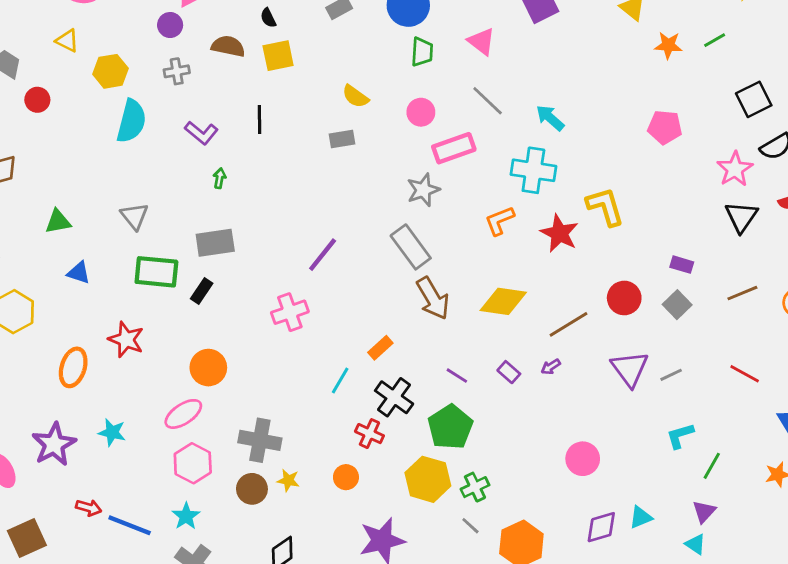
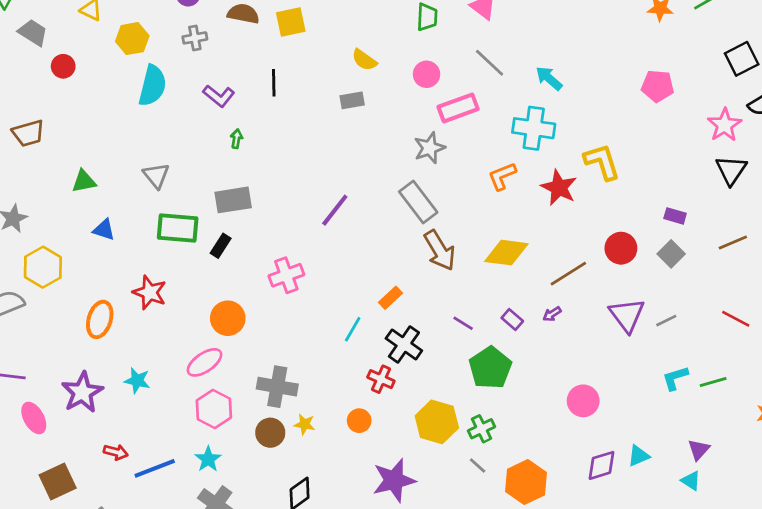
pink cross: (290, 312) -> (286, 275), moved
green pentagon: (450, 427) -> (490, 368), moved
green line: (712, 466) -> (713, 382), moved, turned 45
blue line: (130, 525) -> (155, 468), turned -42

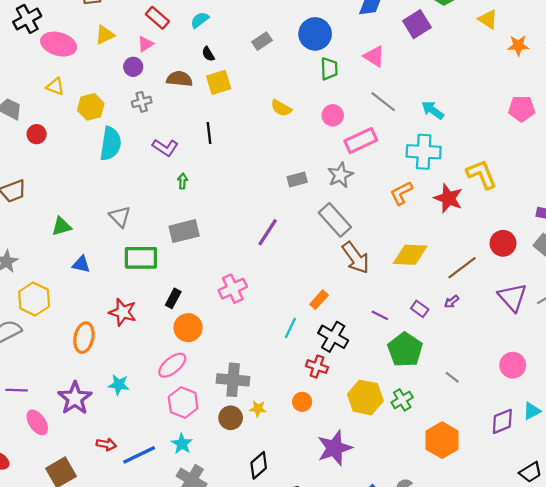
gray rectangle: (352, 100) -> (297, 180), moved
black rectangle: (221, 246) -> (173, 298), moved
pink circle: (583, 401) -> (513, 365), moved
gray line: (478, 465) -> (452, 377), moved

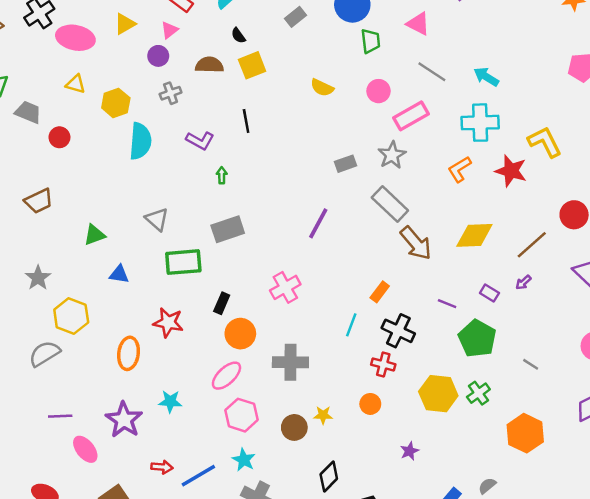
gray cross: (233, 380) -> (290, 362), moved
purple star: (335, 448) -> (409, 451), size x0.5

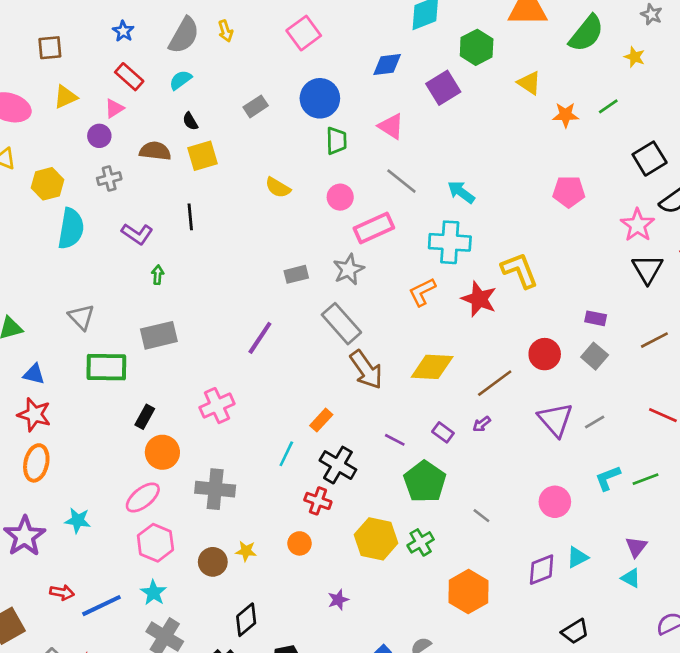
red star: (168, 323) -> (34, 415), moved

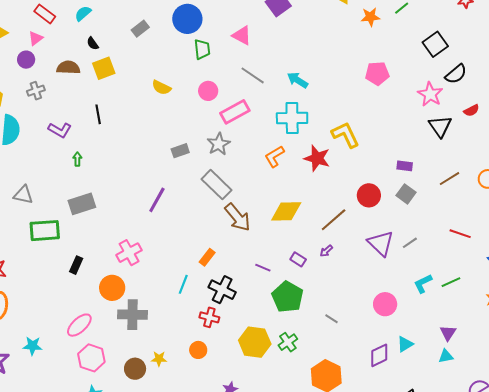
gray triangle: (81, 317) -> (23, 195), turned -30
orange circle: (162, 452) -> (112, 288), moved
cyan triangle: (631, 578) -> (446, 356), turned -35

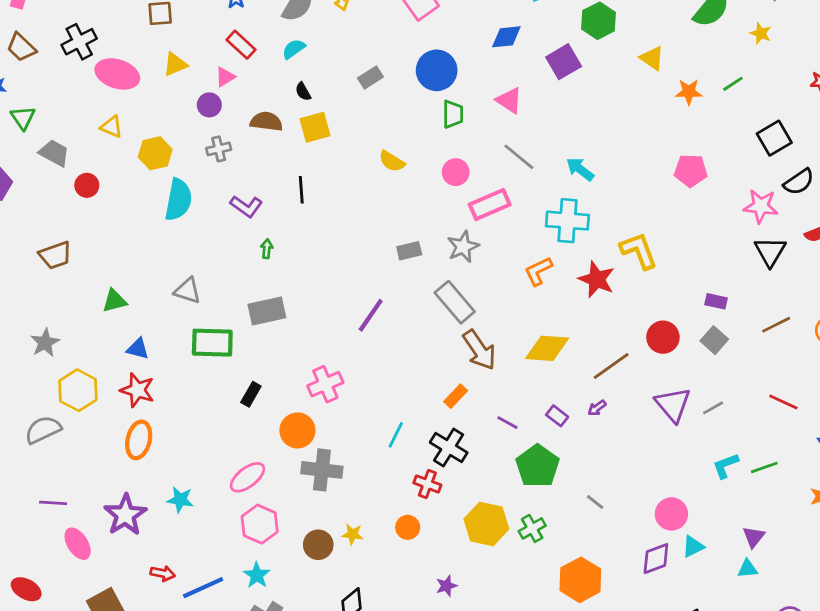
pink star: (430, 94) -> (761, 206), turned -30
orange rectangle: (207, 257) -> (456, 396), moved
pink circle: (385, 304) -> (671, 514), moved

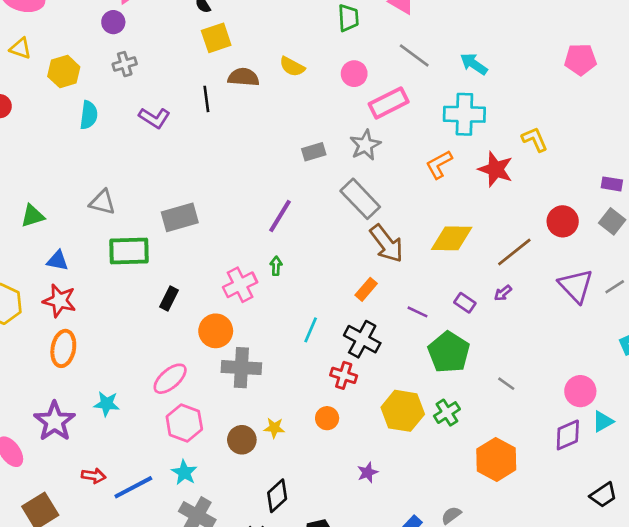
brown semicircle: (266, 121) -> (243, 77), moved
cyan semicircle: (178, 200) -> (89, 115), size x0.7
green arrow: (267, 249) -> (276, 266), moved
yellow L-shape: (639, 251) -> (535, 139), size x0.7

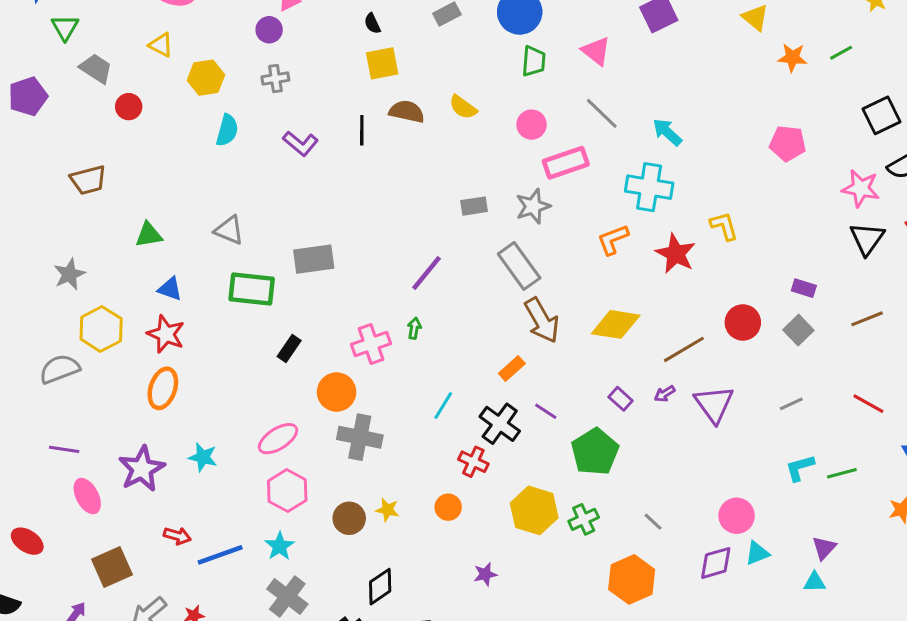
purple triangle: (576, 286) -> (714, 404), moved
purple line: (417, 312) -> (546, 411), moved
gray line: (506, 384) -> (653, 522), moved

